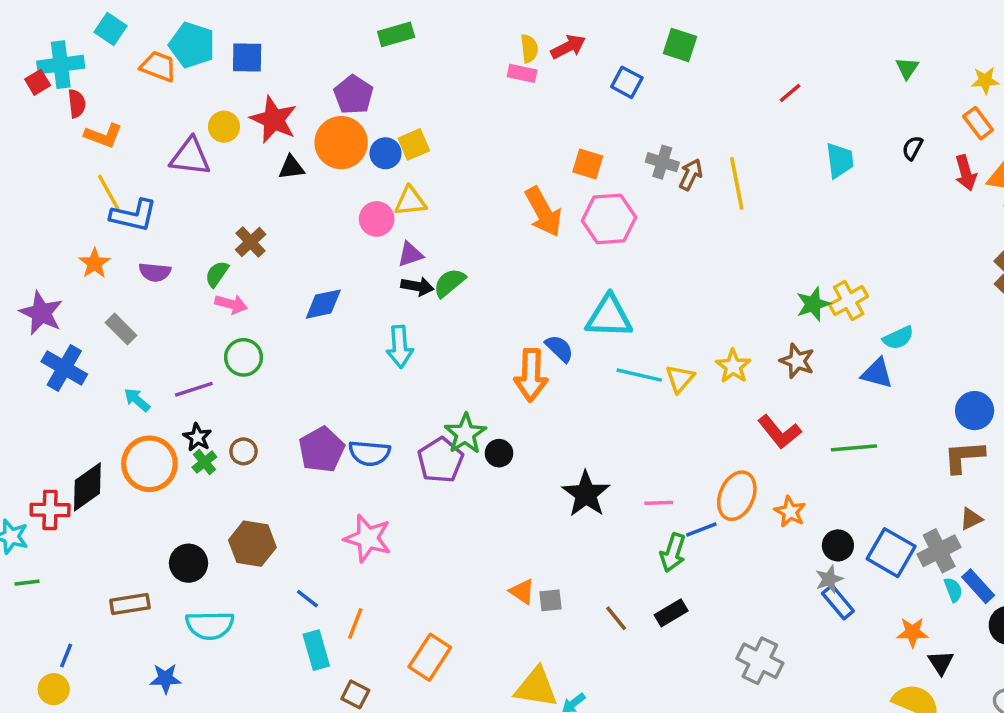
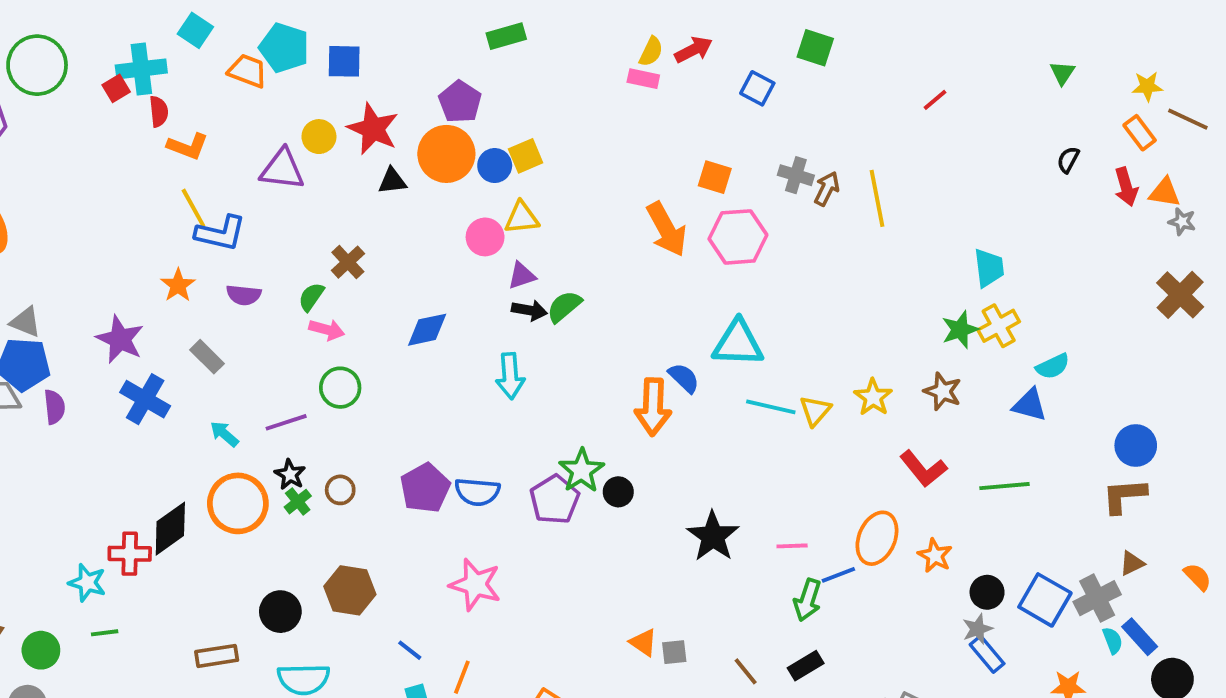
yellow semicircle: (529, 49) -> (651, 52), turned 32
cyan trapezoid: (840, 160) -> (989, 268), moved

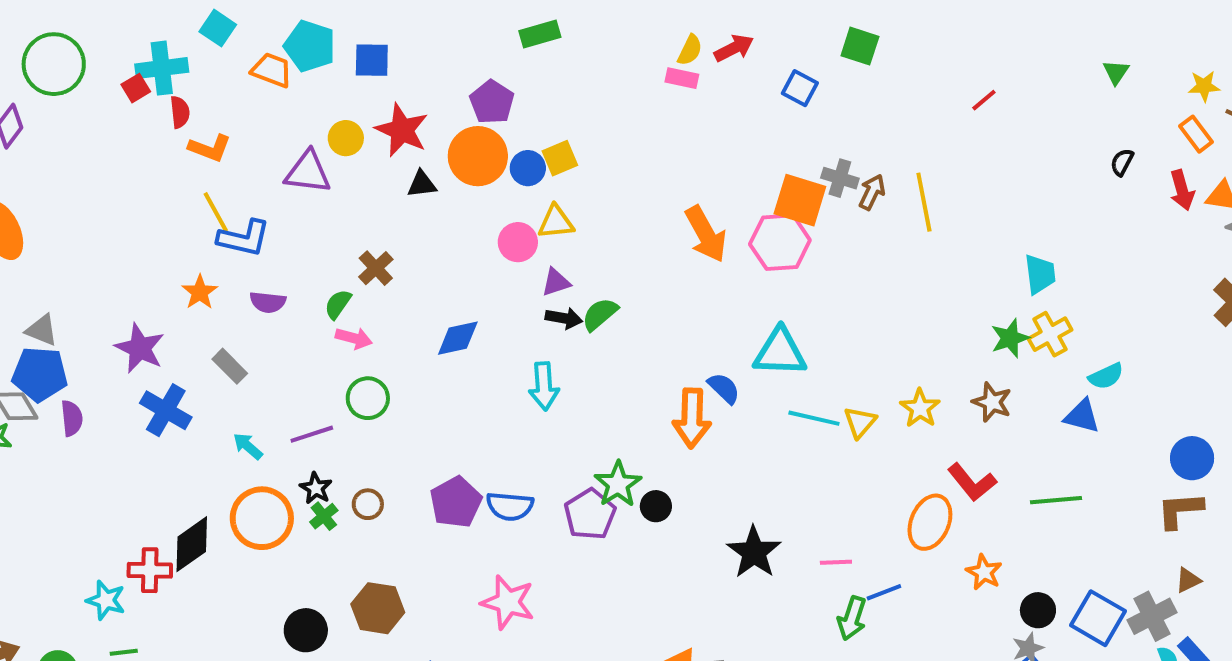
orange square: (715, 177) -> (800, 200), moved, size x1.5
orange ellipse: (877, 538) -> (930, 522), moved

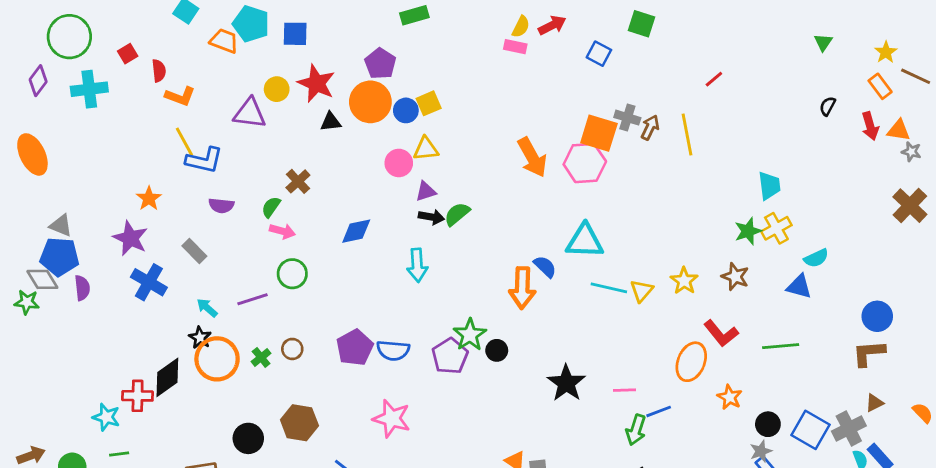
cyan cross: (162, 68) -> (89, 89), moved
yellow star: (1204, 86) -> (886, 52), turned -30
red line: (984, 100) -> (714, 79), moved
orange star: (200, 292) -> (149, 198), moved
black star: (316, 488) -> (200, 338), moved

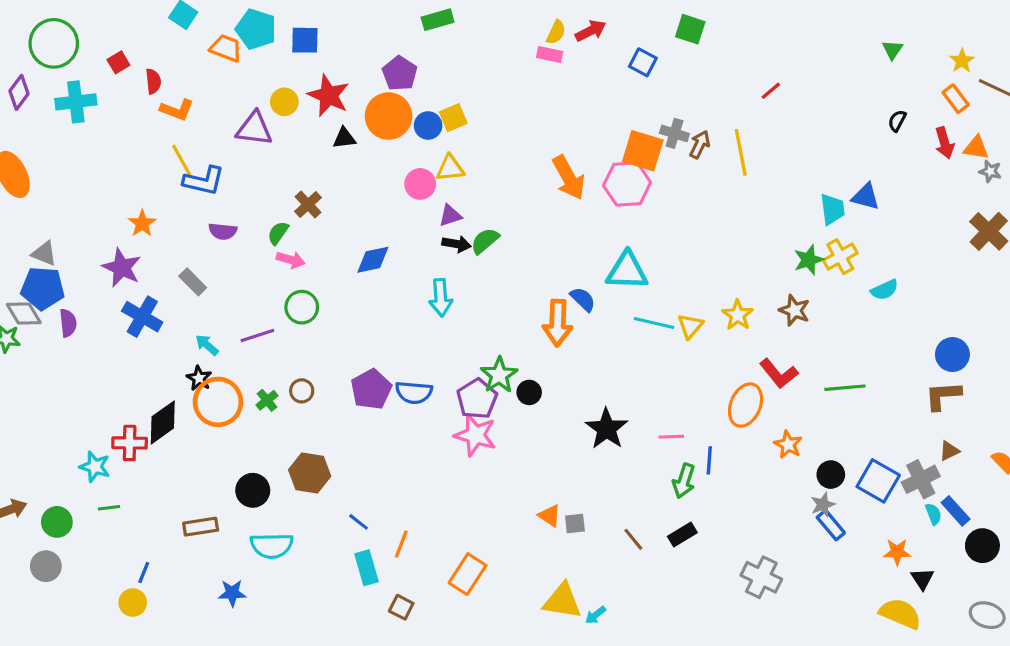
blue triangle: (799, 286) -> (866, 197), moved
blue line: (659, 411) -> (709, 460), turned -65
pink star: (392, 419) -> (475, 435), moved

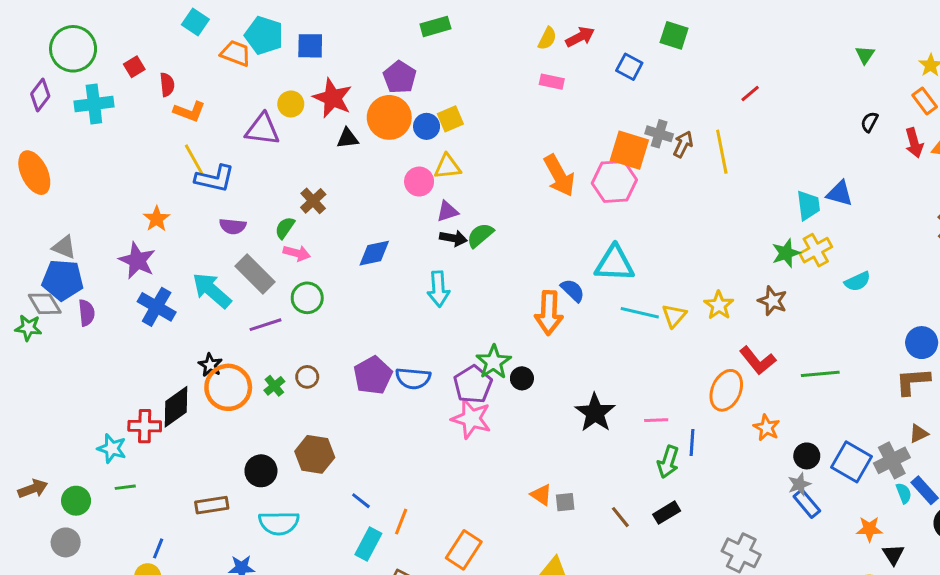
pink rectangle: (550, 54) -> (552, 82), moved
gray rectangle: (193, 282) -> (255, 274), moved, size x1.5
cyan arrow: (207, 345) -> (212, 290), moved, size x1.8
cyan rectangle: (366, 568) -> (368, 544), turned 44

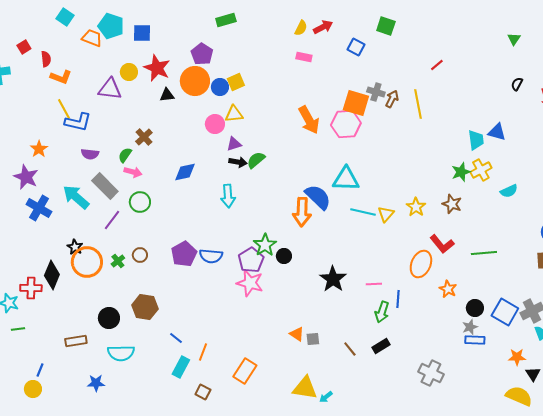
blue semicircle: (573, 290) -> (318, 197), size x1.6
purple line: (265, 325) -> (112, 220), turned -35
black diamond: (176, 407) -> (52, 275), turned -32
blue rectangle: (807, 504) -> (475, 340), turned -48

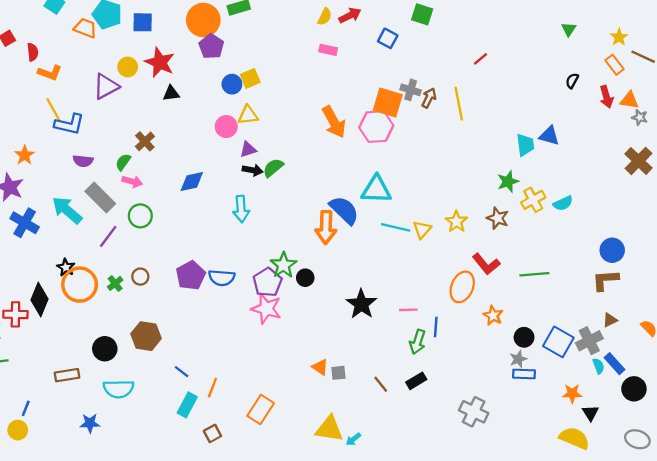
orange circle: (195, 81) -> (203, 20), moved
purple triangle: (110, 89) -> (106, 86), turned -35
yellow cross: (481, 170) -> (533, 200), moved
brown square: (203, 392) -> (212, 433), turned 35

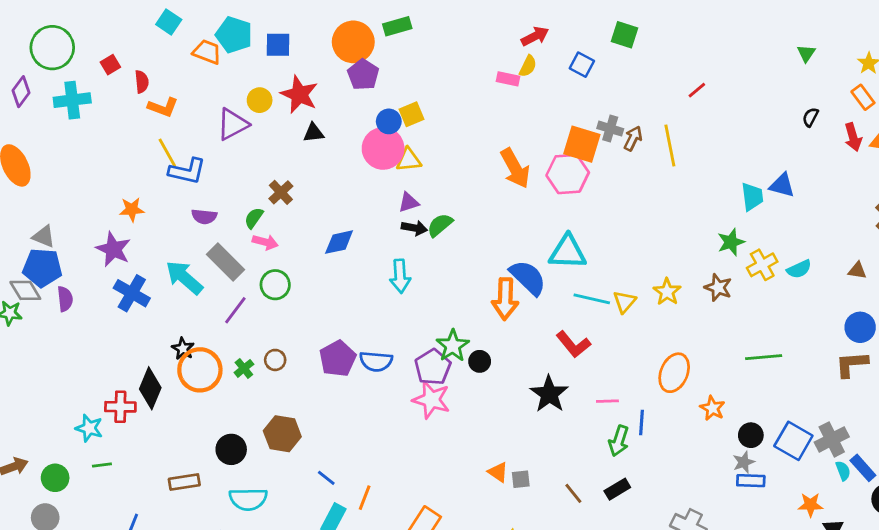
yellow semicircle: (325, 17) -> (528, 66), moved
pink circle: (226, 127) -> (383, 148), moved, size x1.5
orange star: (25, 155) -> (132, 209), turned 30
red L-shape: (486, 264) -> (573, 344), moved
brown triangle: (610, 320) -> (857, 270), moved, turned 35

